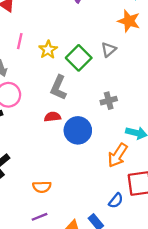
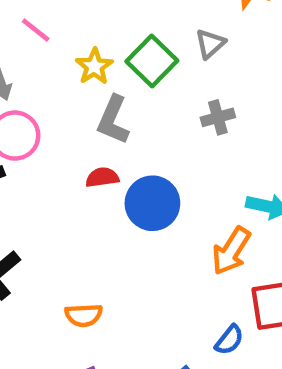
pink line: (20, 41) -> (36, 30), turned -63
yellow star: (48, 50) -> (94, 66), moved
gray cross: (109, 101) -> (218, 117), moved

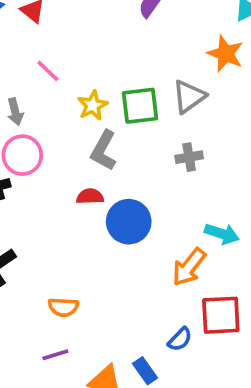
gray triangle: (210, 44) -> (189, 97), size x1.4
green square: (152, 61) -> (140, 106), turned 33

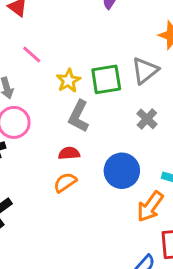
gray cross: (189, 157) -> (147, 119), turned -35
blue circle: (129, 222) -> (122, 171), moved
orange semicircle: (63, 307) -> (65, 182), moved, turned 145

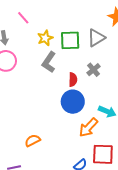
red semicircle: (69, 153) -> (73, 80), moved, turned 88
orange semicircle: (65, 182) -> (33, 140), moved

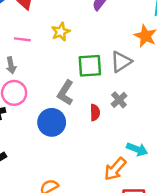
pink line: (23, 18) -> (22, 39), moved, turned -40
yellow star: (45, 38) -> (61, 32), moved
blue circle: (73, 102) -> (52, 122), moved

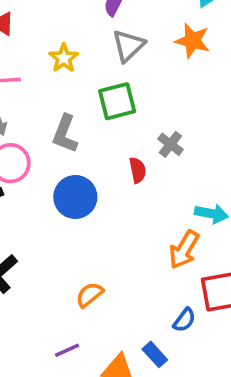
gray triangle: (121, 62) -> (128, 46), moved
gray L-shape: (65, 93) -> (65, 134), moved

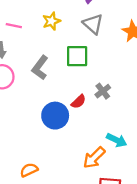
gray triangle: (128, 46) -> (93, 24), turned -50
red semicircle: (138, 170) -> (79, 102), turned 42
blue circle: (75, 197) -> (55, 116), moved

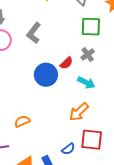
green square: (77, 56) -> (91, 27), moved
cyan arrow: (117, 140) -> (86, 83), moved

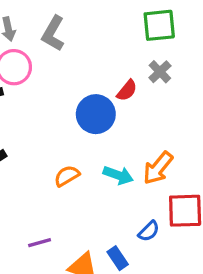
gray L-shape: (34, 33) -> (53, 33), moved
cyan arrow: (86, 83) -> (118, 175), moved
orange semicircle: (22, 121) -> (67, 176), moved

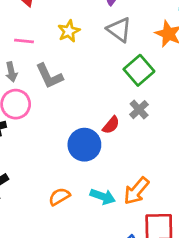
green square: (159, 25) -> (139, 70), turned -36
gray L-shape: (53, 33) -> (49, 76), turned -56

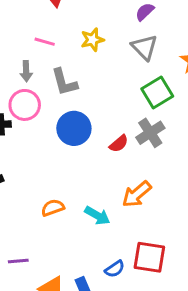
gray cross: (139, 110) -> (150, 133), size x1.4
blue circle: (84, 145) -> (74, 128), moved
orange arrow: (136, 191) -> (137, 194), moved

